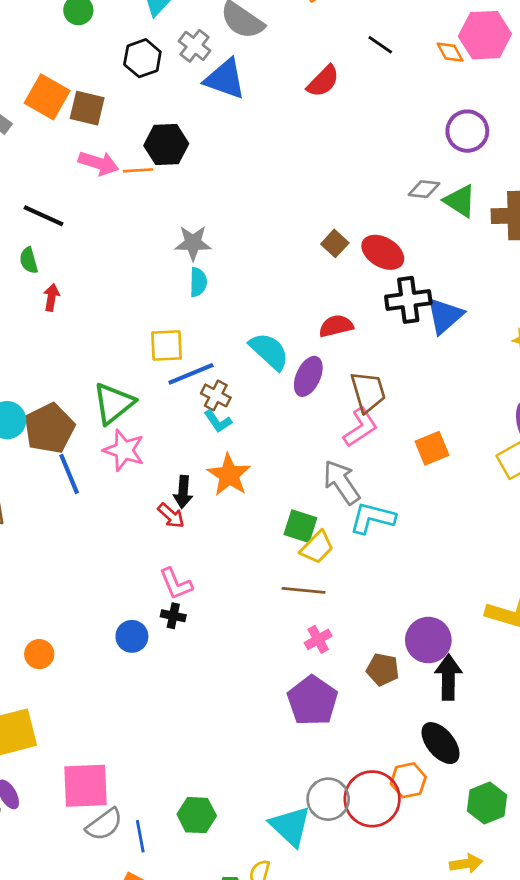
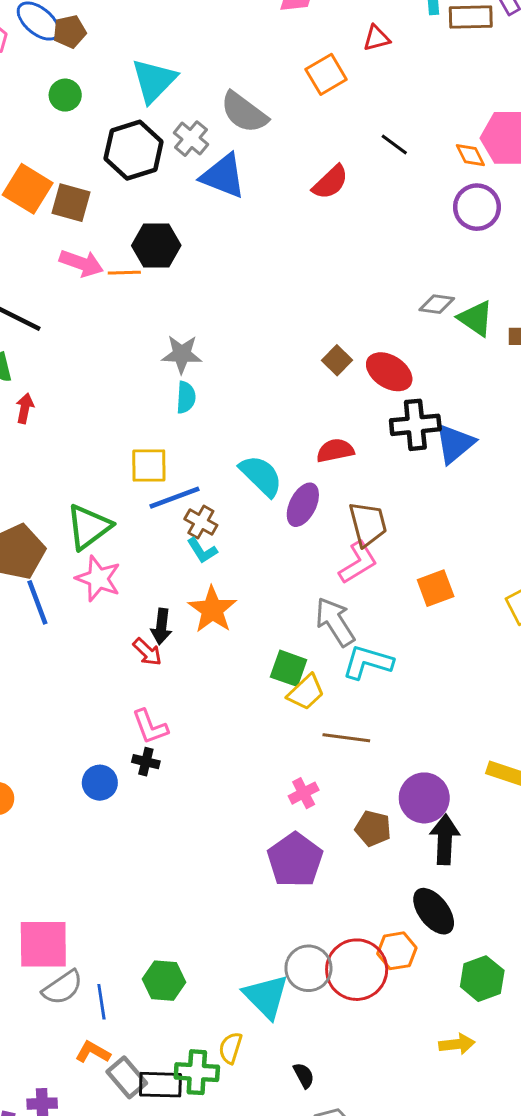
black hexagon: (142, 58) -> (134, 150), size x1.4
purple circle: (467, 131) -> (477, 207), moved
brown line: (303, 590) -> (346, 738), moved

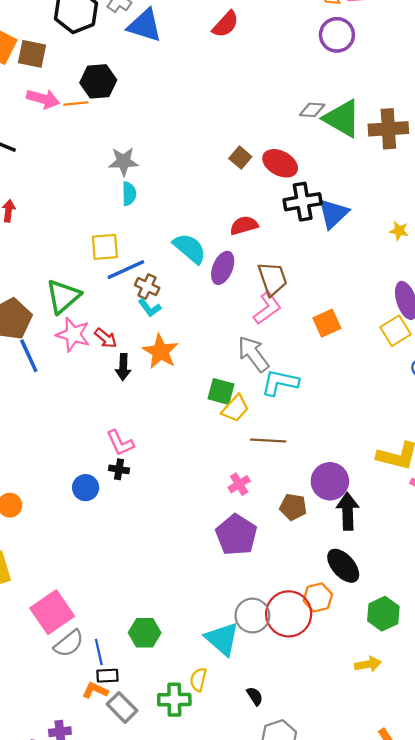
green triangle: (476, 318) -> (342, 118), size x1.4
red arrow: (147, 652) -> (106, 338), moved
pink square: (43, 944) -> (52, 612), turned -30
black rectangle: (160, 1085) -> (107, 676), moved, size x0.7

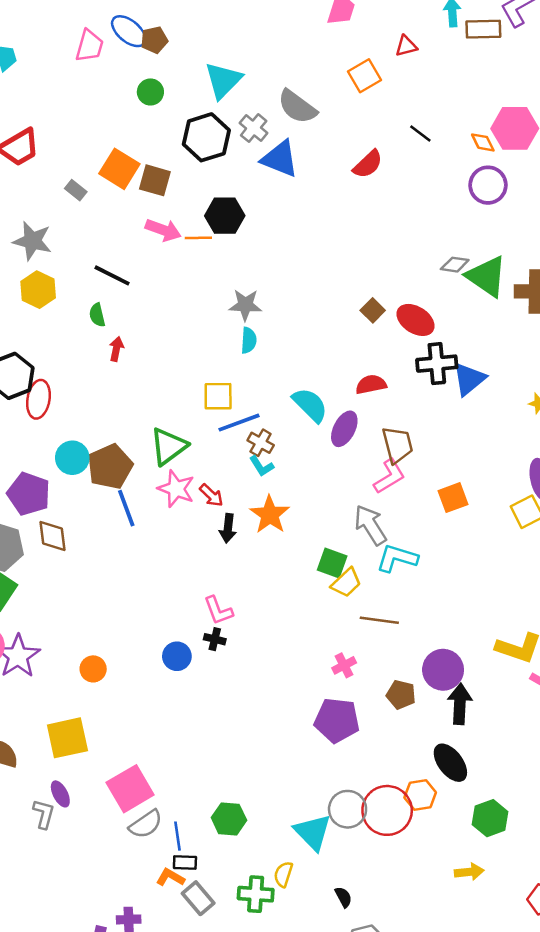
purple pentagon: (236, 535) -> (337, 720), turned -30

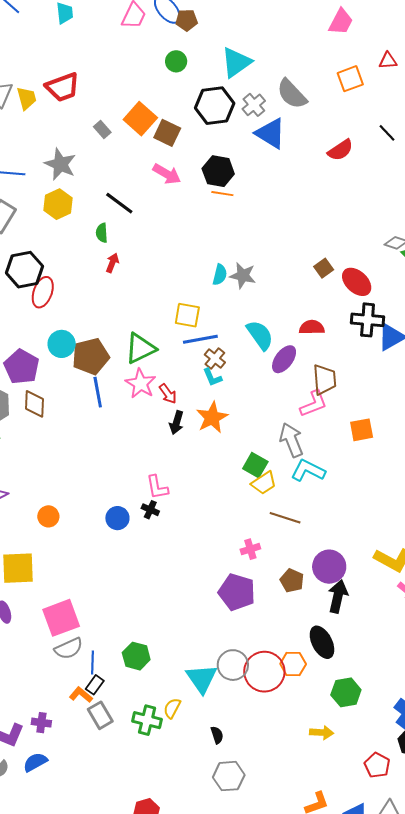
orange line: (198, 238) -> (222, 194), moved
gray star: (245, 305) -> (243, 276), moved
black rectangle: (185, 862) -> (95, 685), turned -66

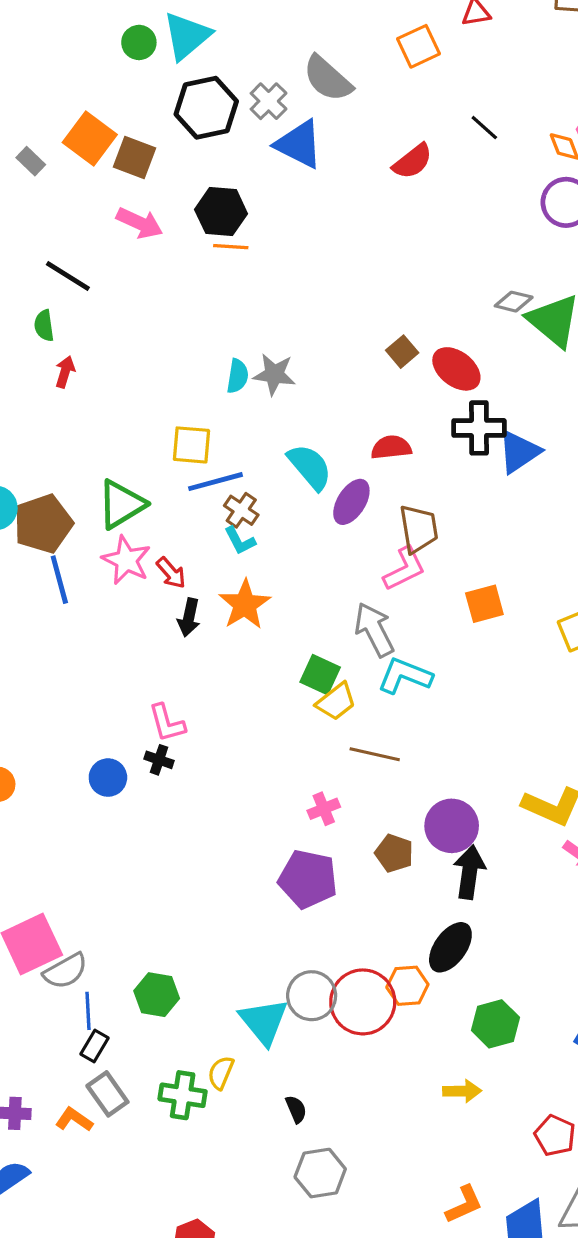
cyan triangle: (236, 62) -> (187, 36), moved
black ellipse: (322, 642) -> (450, 947), turned 68
gray semicircle: (69, 649) -> (65, 971), moved
orange L-shape: (81, 695) -> (74, 1120), moved

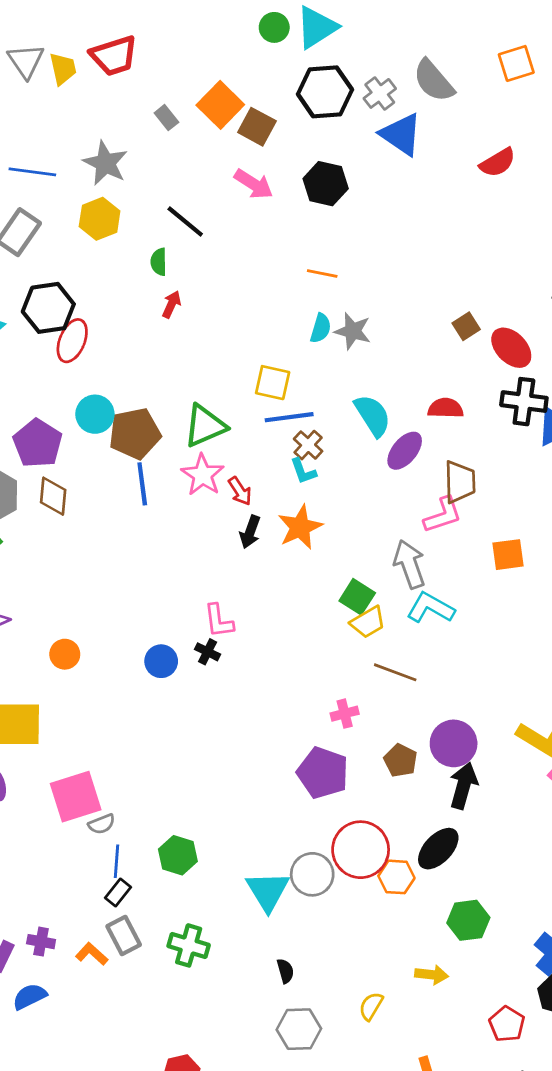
orange line: (231, 247) -> (322, 273), moved
gray semicircle: (65, 971) -> (102, 824), size x0.7
red circle: (363, 1002) -> (361, 850), moved
yellow semicircle: (221, 1073) -> (371, 1006), moved

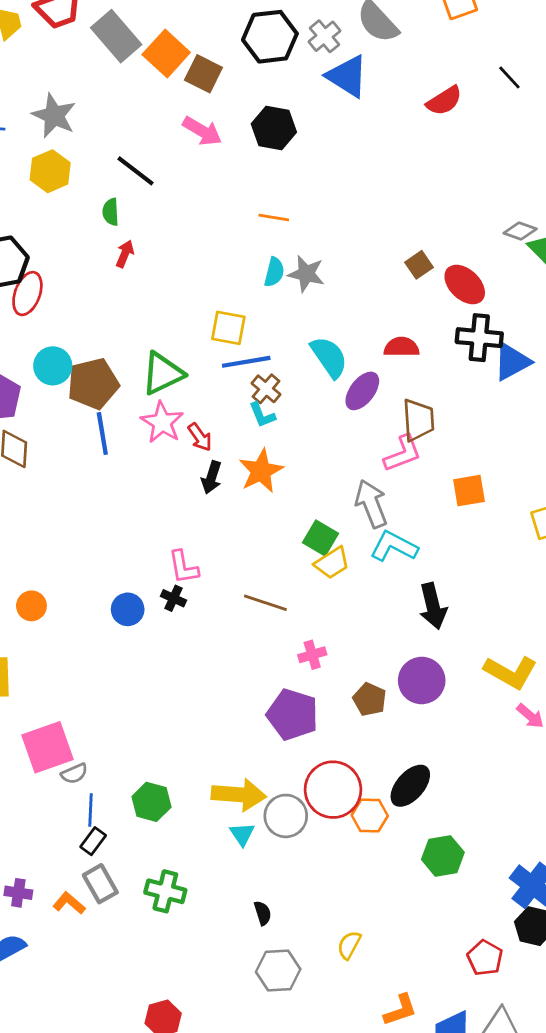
gray rectangle: (166, 118) -> (116, 36), moved, size x2.0
brown line: (395, 672) -> (265, 603), moved
black arrow: (463, 786) -> (433, 606), moved, turned 153
cyan triangle: (268, 891) -> (242, 834), size x0.6
yellow arrow: (432, 975) -> (239, 795), moved, size x1.6

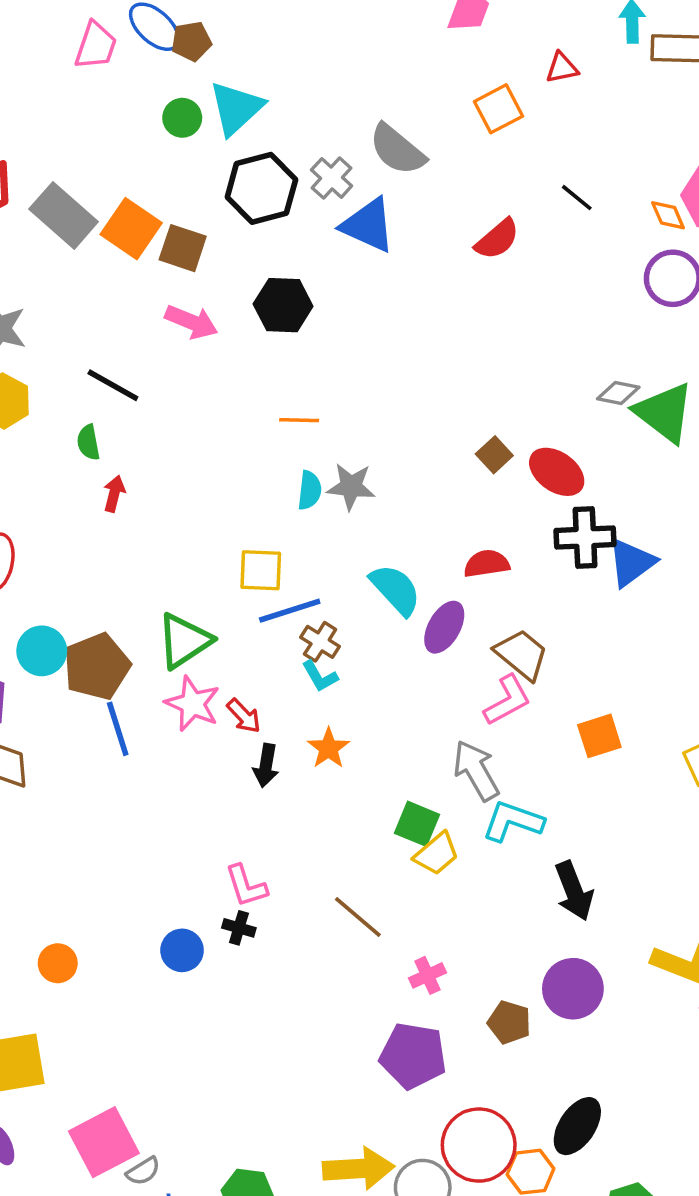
brown trapezoid: (418, 420) -> (522, 654), turned -39
orange star: (261, 471) -> (329, 748), size x0.7
brown line: (265, 603) -> (358, 917), turned 30

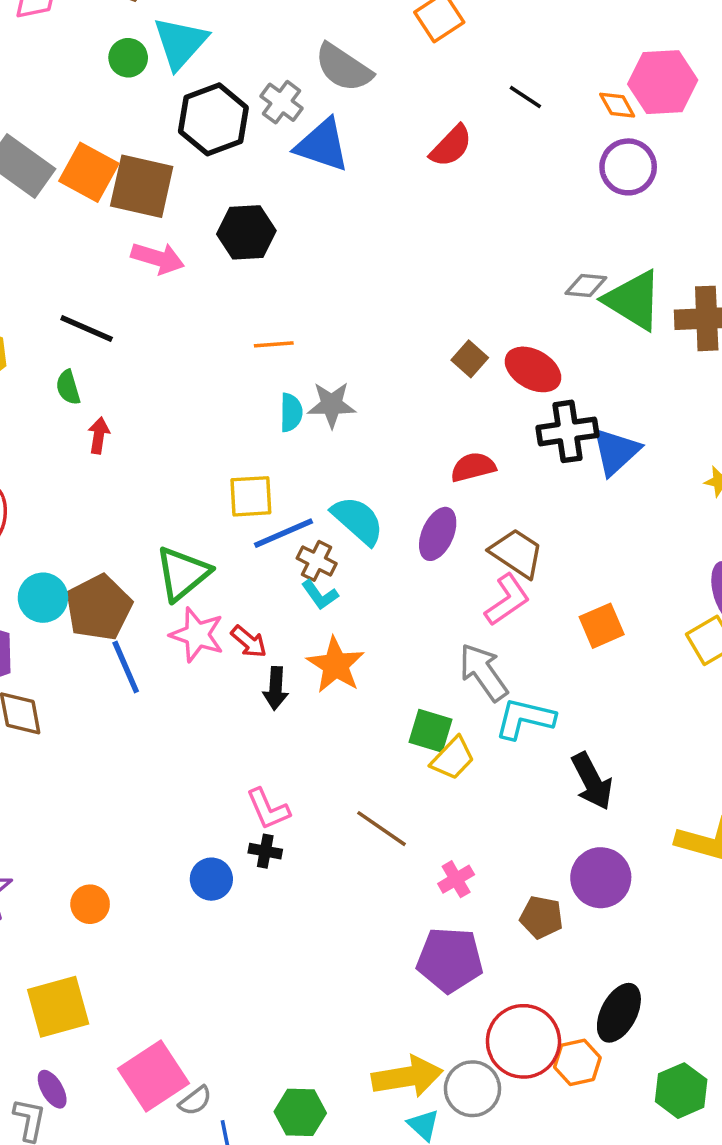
brown square: (183, 248) -> (142, 186), size x1.4
cyan semicircle: (396, 590) -> (358, 520), moved
orange star: (329, 748) -> (336, 665), size x1.4

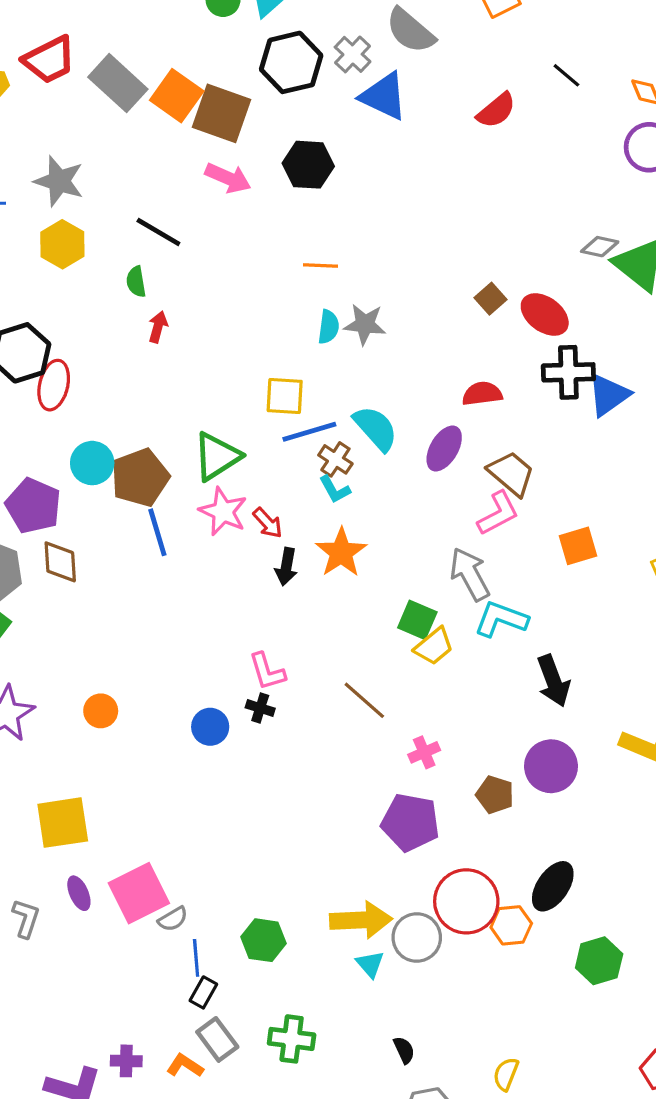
orange circle: (90, 904) -> (101, 711), moved
purple ellipse: (52, 1089) -> (79, 893), moved

